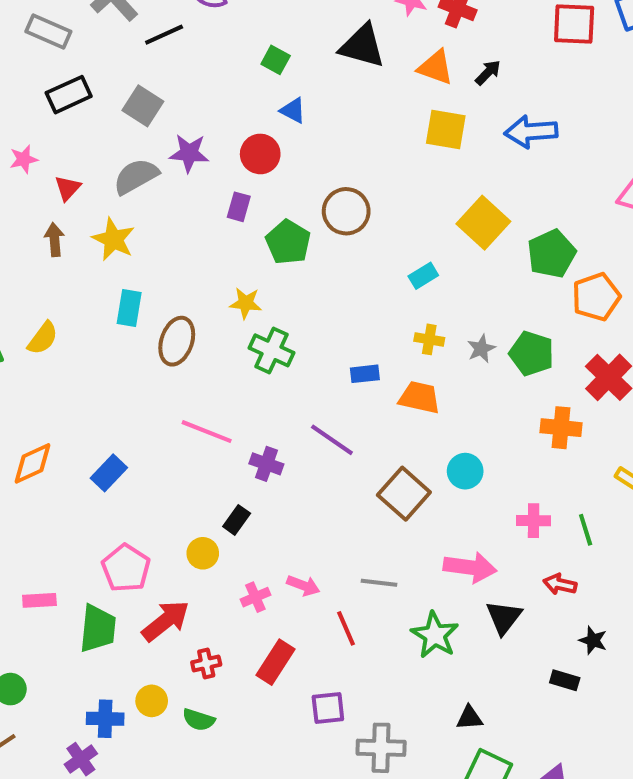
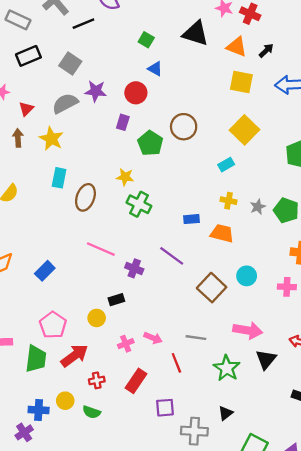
yellow square: (483, 223) -> (244, 130), moved
black rectangle: (237, 520) -> (116, 300), turned 35
pink cross: (534, 521) -> (287, 287), moved
black triangle: (469, 718) -> (226, 413), moved, turned -35

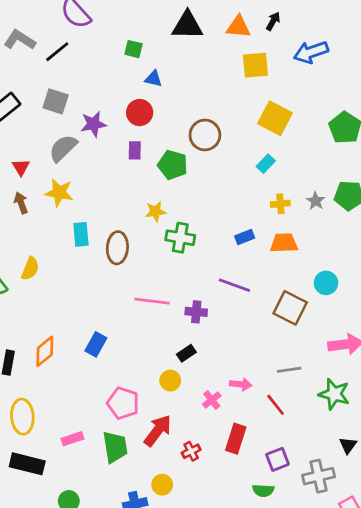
green semicircle: (92, 412) -> (263, 490), moved

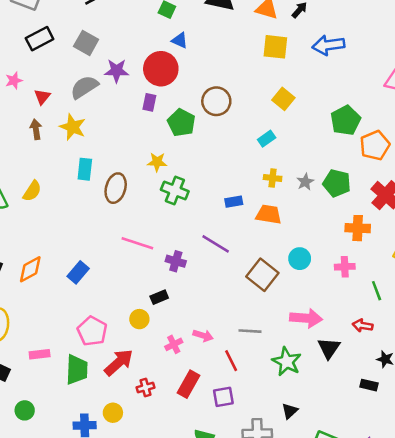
red circle: (140, 113) -> (161, 69), size x1.4
yellow square: (275, 118) -> (283, 99), size x0.7
purple square: (277, 459) -> (223, 397), moved

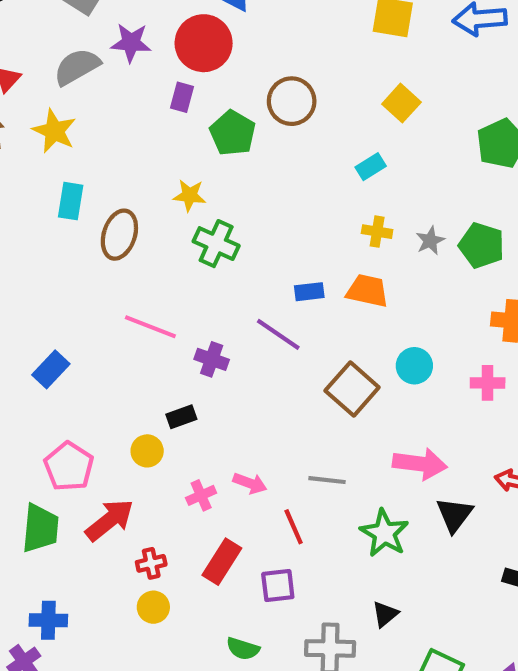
blue rectangle: (234, 202) -> (309, 292), moved
yellow circle: (113, 413) -> (153, 607), moved

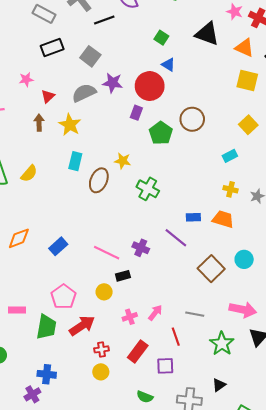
yellow star: (189, 195) -> (123, 161), moved
pink line: (150, 327) -> (107, 253), moved
pink arrow: (250, 483) -> (155, 313), turned -77

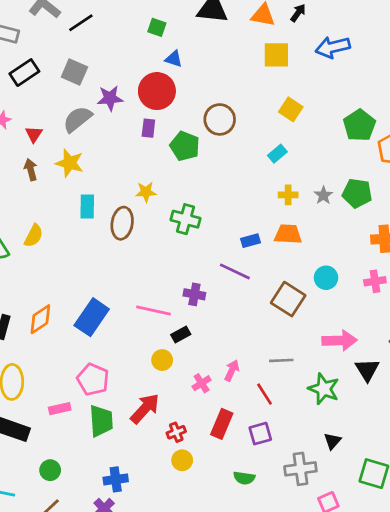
blue rectangle: (58, 246) -> (92, 317), size x1.5
pink pentagon: (63, 297) -> (93, 379), moved

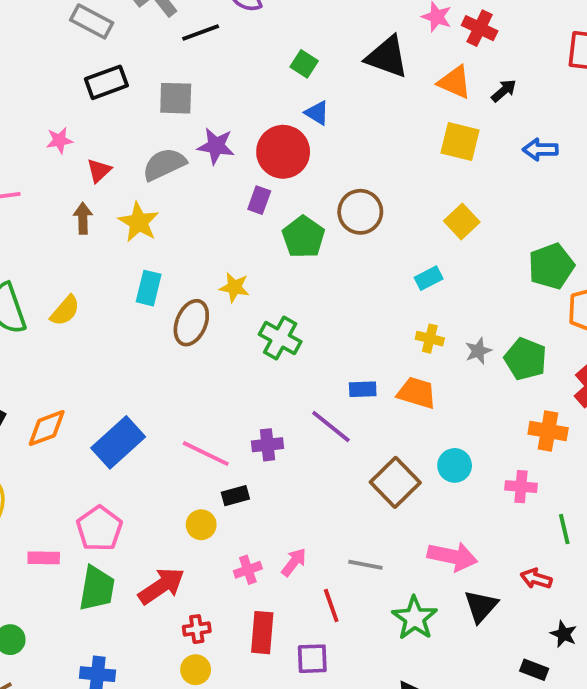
blue arrow: (333, 47) -> (540, 149), size x0.7
gray square: (74, 72) -> (176, 98), turned -35
purple cross: (194, 294) -> (268, 445), turned -30
red rectangle: (222, 424) -> (262, 633), turned -32

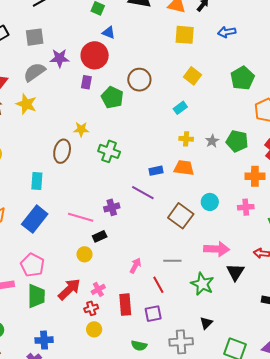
green pentagon: (551, 266) -> (242, 78), moved
cyan rectangle: (149, 288) -> (37, 181), moved
pink cross: (248, 570) -> (98, 289), moved

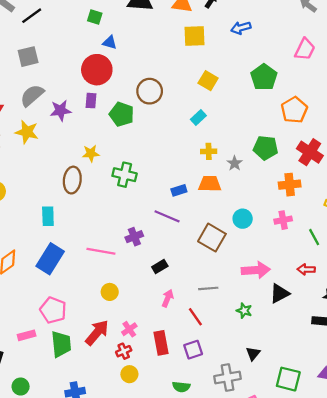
purple star: (60, 58) -> (61, 110), moved
gray star: (212, 141) -> (235, 163), moved
black rectangle: (100, 236) -> (160, 267), moved
black triangle: (235, 272) -> (280, 293), turned 36
green star: (202, 284) -> (244, 311), size x0.6

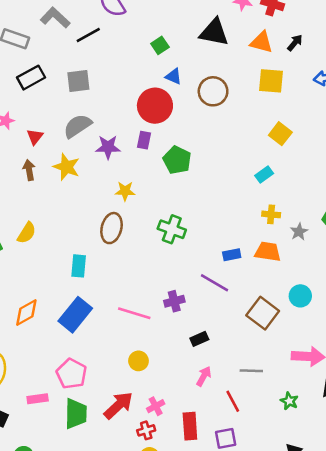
green square: (95, 17) -> (160, 45), turned 32
brown circle: (150, 91) -> (213, 91), moved
yellow star: (91, 153) -> (125, 191), moved

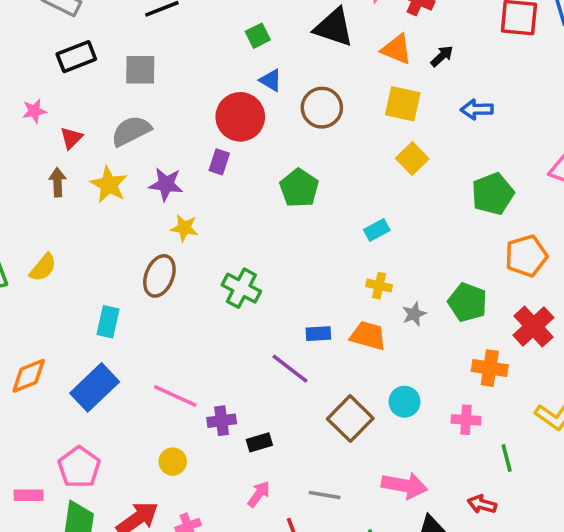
yellow square: (280, 134) -> (412, 159), moved
purple star: (108, 147) -> (166, 184), moved
green pentagon: (177, 160) -> (299, 188), moved
purple cross: (174, 301) -> (222, 421), moved

